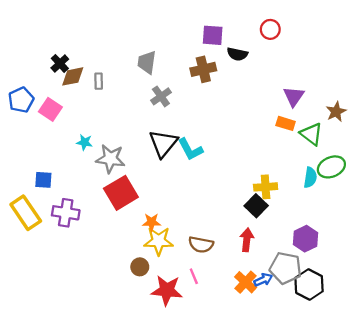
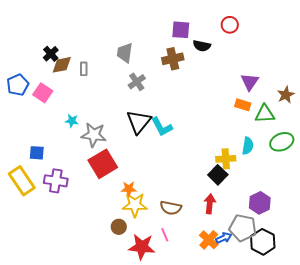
green triangle: (311, 134) -> (265, 114), turned -40
cyan semicircle: (310, 178) -> (248, 146), moved

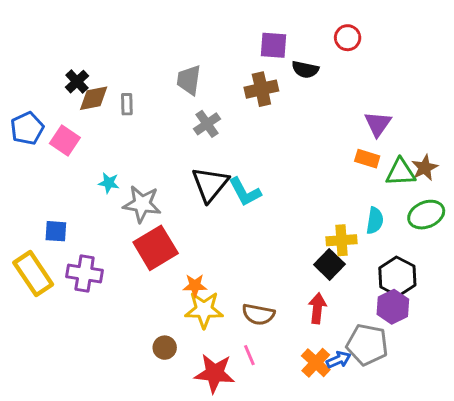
brown star: (286, 95) -> (425, 168), moved
brown circle: (119, 227) -> (165, 348), moved
black hexagon: (263, 242) -> (397, 277), moved

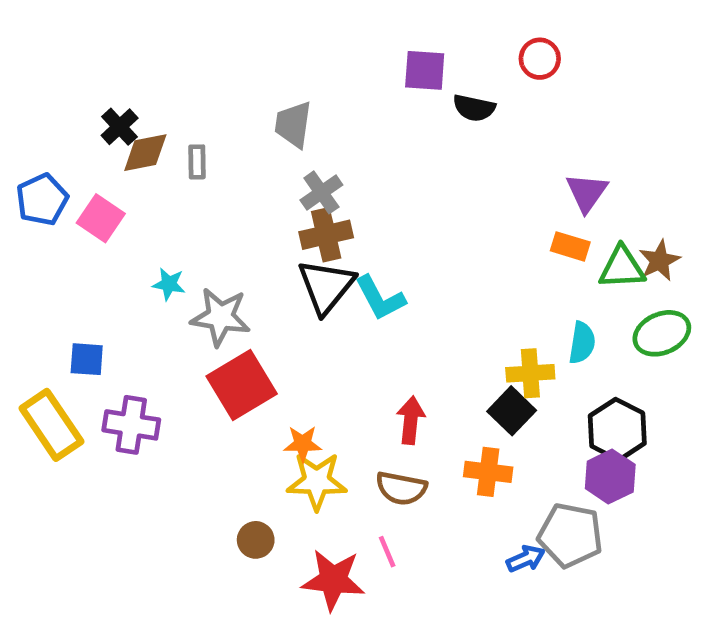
brown cross: (261, 89) -> (326, 235), moved
red arrow: (317, 308) -> (411, 420), moved
orange cross: (316, 363) -> (488, 472), moved, turned -36

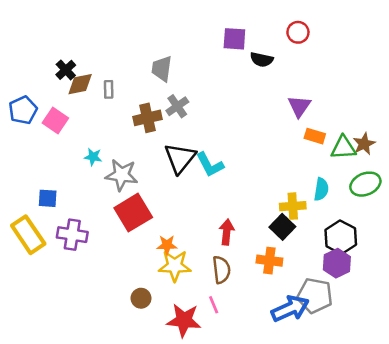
purple triangle: (587, 192) -> (299, 106), moved
brown cross: (326, 235) -> (147, 118), moved
brown semicircle: (401, 488) -> (221, 270), turned -108
blue arrow: (526, 559) -> (290, 309), size x1.8

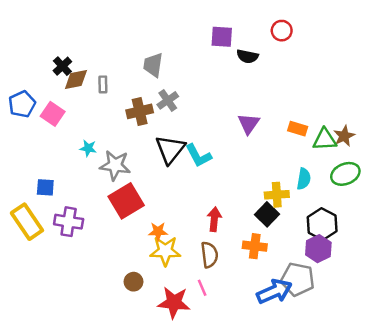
purple triangle: (299, 106) -> (249, 124), moved

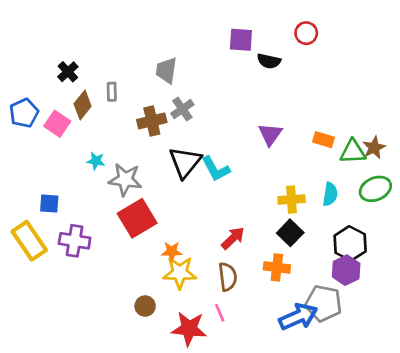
brown diamond: (76, 80) -> (83, 105), moved, turned -40
yellow cross: (277, 195) -> (292, 200), moved
red arrow: (214, 219) -> (233, 238), turned 40

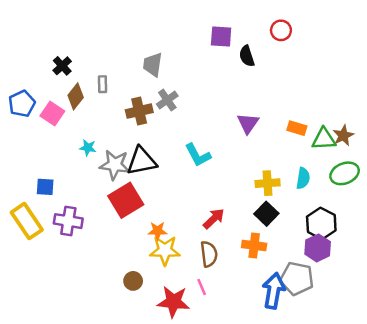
black semicircle: (269, 61) -> (247, 56), turned 60
black triangle: (185, 162) -> (142, 161), moved, turned 40
blue arrow: (298, 317) -> (274, 291), turned -56

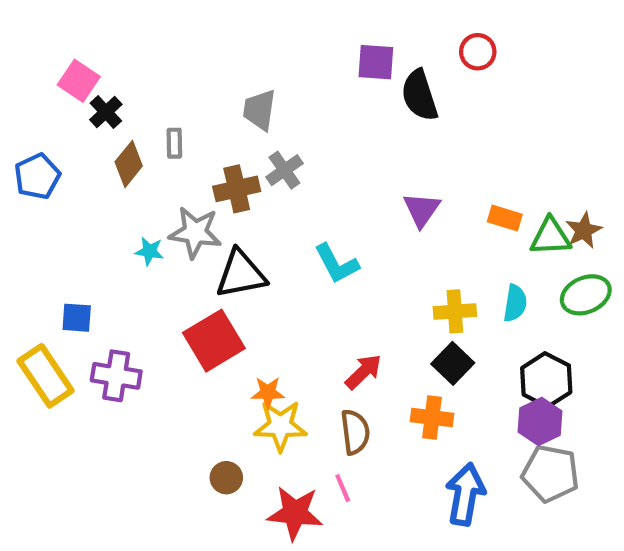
black semicircle: (247, 56) -> (420, 95), size x1.4
pink square: (52, 113) -> (79, 81), moved
gray star: (115, 165) -> (195, 232), moved
gray pentagon: (297, 278) -> (550, 474), moved

